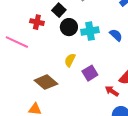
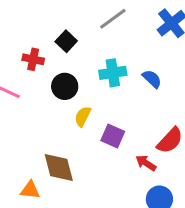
black circle: (69, 27) -> (65, 86), moved
purple square: (90, 73) -> (113, 136), turned -35
brown diamond: (46, 82) -> (59, 168), moved, turned 35

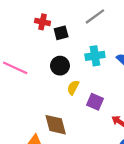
black square: (66, 41) -> (61, 33), turned 32
red cross: (33, 59) -> (42, 22), moved

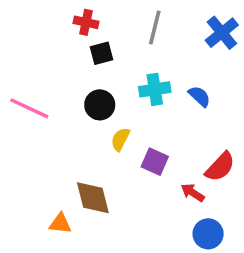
gray line: (95, 16) -> (155, 28), turned -40
red cross: (42, 22) -> (86, 22), moved

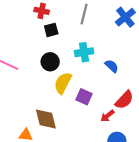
blue semicircle: (199, 96) -> (112, 66), moved
yellow semicircle: (120, 139) -> (63, 83), size x1.5
red arrow: (193, 193) -> (107, 116), turned -72

